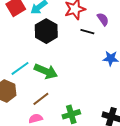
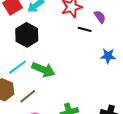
black hexagon: (46, 31) -> (27, 35), moved
brown line: (41, 99) -> (28, 96), moved

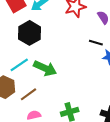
black line: (85, 29) -> (96, 43), moved

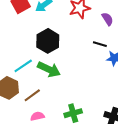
black hexagon: (30, 33) -> (48, 41), moved

